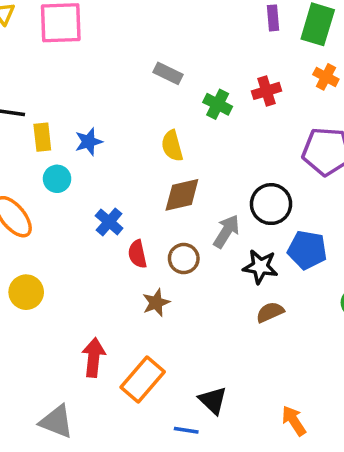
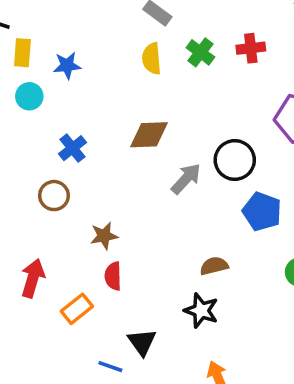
yellow semicircle: (172, 146) -> (152, 59), moved
red semicircle: (137, 254) -> (113, 276), moved
brown circle: (184, 259) -> (54, 196), moved
black star: (260, 267) -> (201, 311), moved
orange rectangle: (143, 380) -> (77, 309), size x0.7

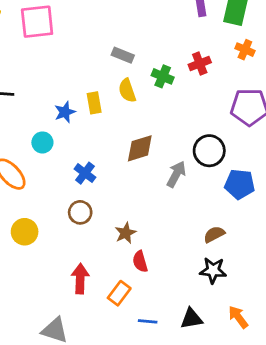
yellow rectangle: (22, 53) -> (94, 103), moved
black triangle: (142, 342) -> (191, 319), moved, turned -50
blue line: (110, 367) -> (148, 321), moved

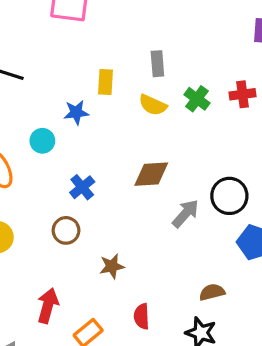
gray rectangle: (123, 55) -> (157, 64), turned 50
yellow semicircle: (127, 91) -> (153, 105), turned -60
yellow rectangle: (94, 103) -> (105, 82), moved
red semicircle: (140, 262) -> (142, 316), moved

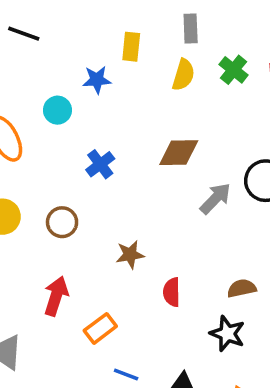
yellow semicircle: (153, 105) -> (183, 75), turned -100
brown circle: (66, 230) -> (62, 222), moved
red semicircle: (142, 316) -> (172, 292), moved

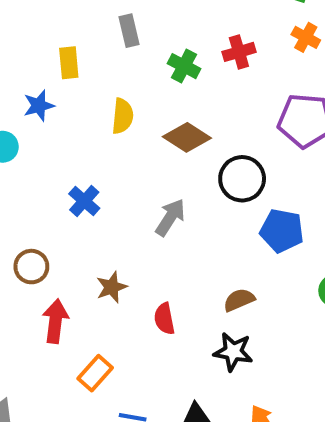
yellow semicircle: (183, 75) -> (123, 116), moved
brown diamond: (179, 153) -> (187, 137), moved, turned 45
blue cross: (100, 164) -> (84, 201), moved
gray arrow: (215, 198) -> (170, 217), moved
red arrow: (56, 296) -> (55, 321), moved

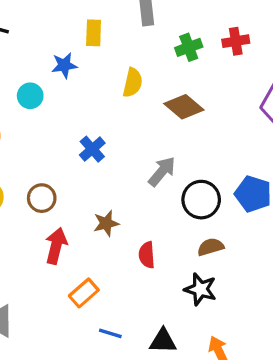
green cross: (184, 66) -> (189, 47), turned 35
black circle: (242, 179) -> (201, 200), moved

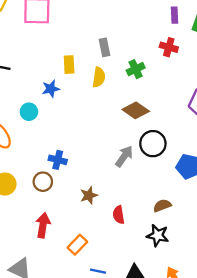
red cross: (236, 41) -> (169, 47), moved, turned 30
yellow semicircle: (133, 83) -> (99, 77), moved
blue cross: (92, 149) -> (58, 160), moved, turned -30
black circle: (201, 200) -> (153, 144), moved
red arrow: (56, 246) -> (43, 225), moved

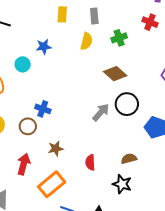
yellow rectangle: (69, 65) -> (62, 14), moved
brown star: (89, 195) -> (56, 149), moved
orange rectangle: (77, 245) -> (52, 184), size x1.5

